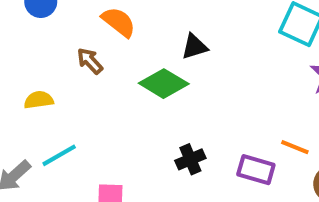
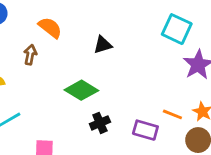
brown arrow: (90, 61) -> (30, 55), turned 54
green diamond: (164, 84) -> (81, 90), moved

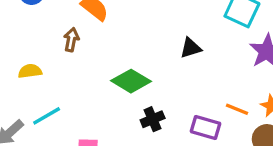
black triangle: (103, 45) -> (191, 48), moved

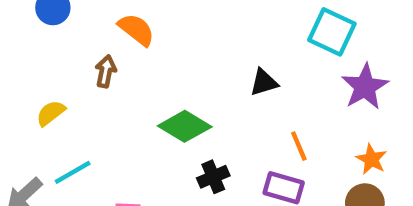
yellow semicircle: (30, 71) -> (51, 113), turned -30
orange line: (237, 109) -> (299, 146), moved, turned 45

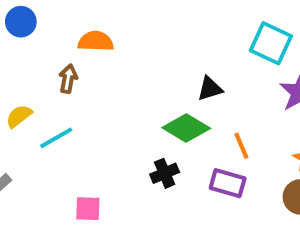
orange semicircle: (136, 30) -> (96, 41), turned -36
green diamond: (185, 126) -> (186, 128), moved
cyan line: (73, 172) -> (56, 138), moved

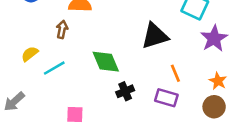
black triangle: (210, 89) -> (155, 36), size x1.6
green diamond: (186, 128) -> (106, 62), moved, turned 36

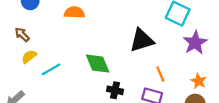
brown arrow: (62, 29) -> (22, 35), moved, turned -56
black cross: (125, 91) -> (115, 90), turned 35

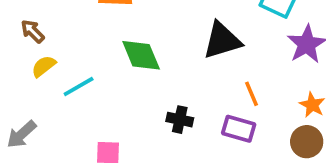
green diamond: (98, 64) -> (141, 55), moved

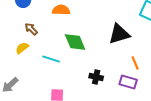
brown arrow: (33, 31) -> (31, 29), moved
cyan line: (79, 86) -> (51, 59), moved, turned 48

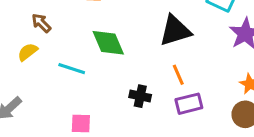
orange line: (135, 63) -> (178, 75), moved
purple rectangle: (128, 82) -> (189, 104), turned -30

